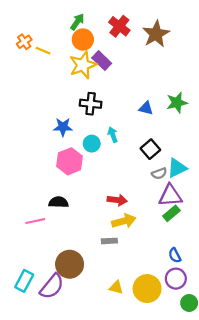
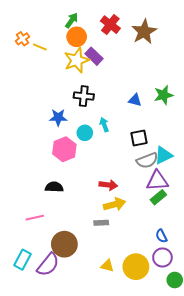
black square: (150, 149) -> (139, 138), turned 30
gray semicircle: (159, 173) -> (147, 160), size x1.5
pink line: (35, 221) -> (35, 218), moved

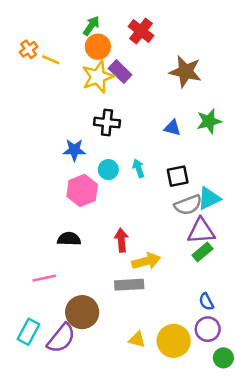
brown star: (144, 32) -> (185, 72), moved, turned -30
cyan arrow: (104, 125) -> (138, 168), moved
red arrow: (108, 185) -> (121, 240), moved, turned -102
gray rectangle: (101, 223) -> (129, 285), size x1.5

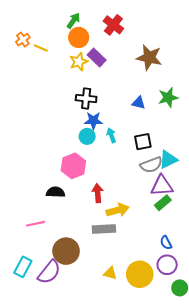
yellow star: (98, 77) -> (79, 62), size x0.7
blue star: (74, 150) -> (93, 121), moved
pink hexagon: (82, 191) -> (73, 166), moved

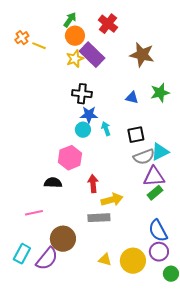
purple rectangle: (97, 57) -> (92, 55), size x1.4
blue semicircle: (166, 243) -> (158, 231), size x1.6

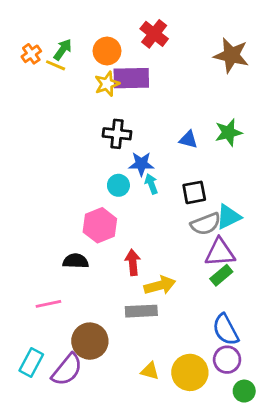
green arrow: (70, 20) -> (63, 50), moved
purple rectangle: (92, 55) -> (131, 78), turned -45
brown star: (142, 55) -> (231, 55), moved
blue star: (89, 115) -> (141, 164), moved

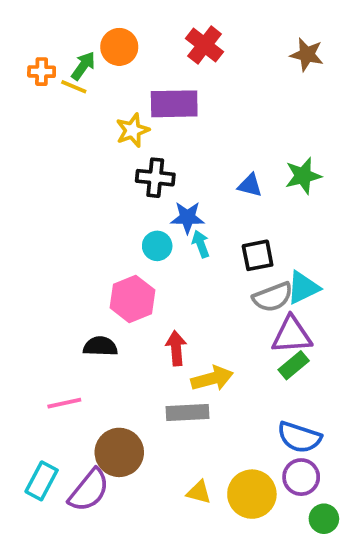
orange circle: (107, 51) -> (119, 47), moved
orange cross: (31, 54) -> (42, 72), turned 36
brown star: (231, 55) -> (307, 55), moved, size x0.7
yellow star: (107, 84) -> (133, 130), moved
blue semicircle: (226, 330) -> (299, 437), turned -44

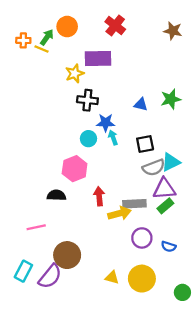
gray rectangle: (187, 413) -> (134, 204), moved
blue semicircle: (299, 437) -> (169, 247), size x0.6
purple circle: (301, 477) -> (142, 238), moved

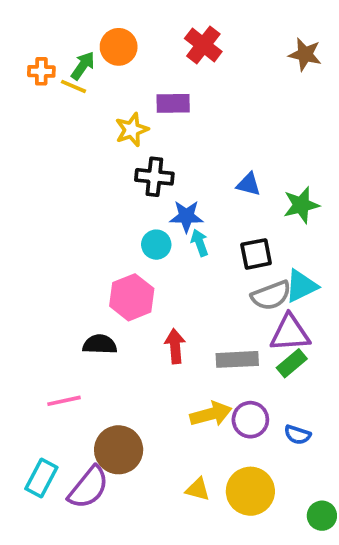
purple rectangle: (98, 59) -> (173, 103), size x0.7
green star: (171, 99) -> (301, 205), moved
yellow arrow: (119, 213) -> (211, 414), moved

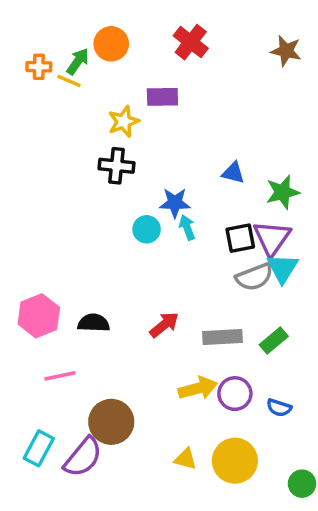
black cross: (154, 177) -> (117, 166), moved
cyan triangle: (301, 286) -> (283, 268), turned -32
pink hexagon: (132, 297) -> (39, 316), moved
purple triangle: (290, 333) -> (272, 238), moved, turned -51
red arrow: (175, 346) -> (164, 325), turned 56

